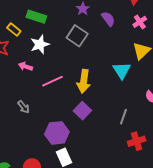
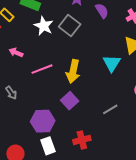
white star: (40, 44) -> (44, 26), moved, turned -30
gray line: (123, 117) -> (110, 109), turned 35
red cross: (137, 141) -> (82, 140), moved

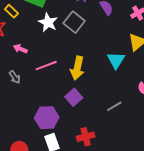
gray arrow: (11, 93) -> (15, 77), moved

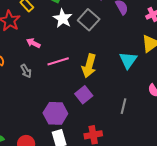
gray line: (114, 106) -> (124, 106), turned -49

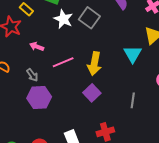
purple hexagon: (55, 113) -> (39, 97), moved

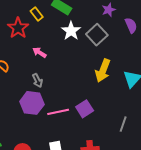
pink line: (63, 62) -> (58, 112), moved
yellow arrow: (94, 64) -> (103, 71), moved
gray arrow: (32, 75) -> (37, 80), moved

